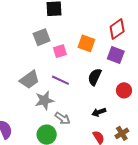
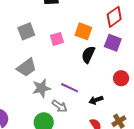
gray square: (42, 37) -> (26, 31), moved
black semicircle: (95, 77) -> (88, 55), moved
purple line: (60, 80) -> (70, 88), moved

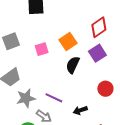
orange square: (83, 31) -> (68, 42), turned 36
purple square: (113, 43) -> (97, 53), turned 36

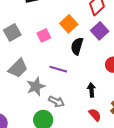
purple line: (54, 98) -> (58, 69), moved
black arrow: (80, 110) -> (91, 90), turned 112

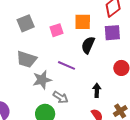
orange square: (69, 24) -> (83, 22), turned 36
purple square: (100, 31) -> (112, 33), turned 30
gray trapezoid: (18, 68) -> (27, 59), turned 55

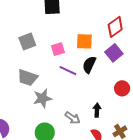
purple square: (112, 33) -> (114, 53), turned -36
purple line: (66, 65) -> (68, 71), moved
gray arrow: (61, 97) -> (73, 118), moved

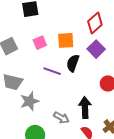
pink square: (58, 49) -> (40, 43), moved
black arrow: (97, 110) -> (85, 108), size x1.5

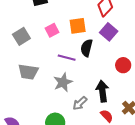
gray star: (30, 101) -> (63, 82), moved
gray arrow: (61, 118) -> (80, 103), turned 112

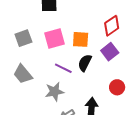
pink square: (52, 30) -> (55, 38), size x1.5
gray trapezoid: (28, 72) -> (23, 74), turned 30

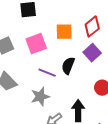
orange square: (81, 39) -> (64, 32), moved

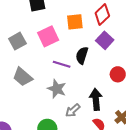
gray star: (40, 97) -> (57, 89), turned -30

